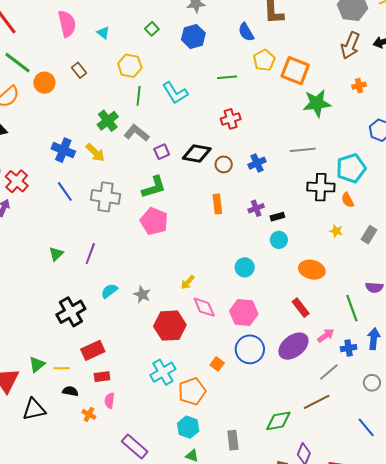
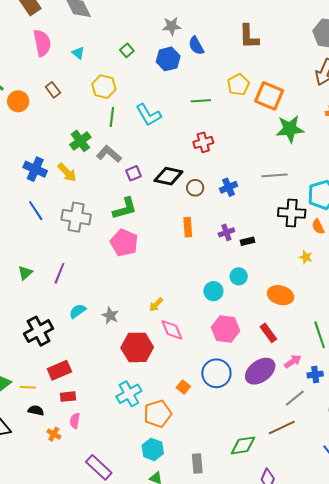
blue semicircle: (246, 32) -> (196, 46), moved
cyan circle: (279, 240) -> (239, 276), moved
pink hexagon: (244, 313) -> (225, 329), moved

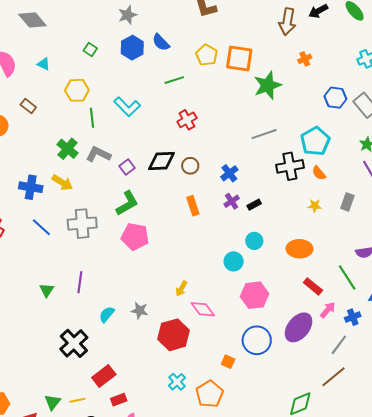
blue semicircle: (196, 46) -> (161, 42), moved
blue cross: (229, 187) -> (229, 173), moved
red rectangle: (268, 333) -> (313, 286), moved
cyan cross: (129, 394) -> (177, 382), size x0.7

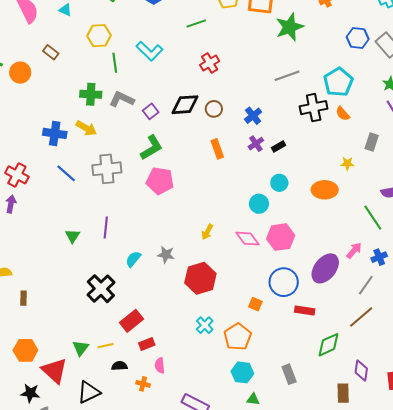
green cross: (67, 149) -> (91, 94), turned -35
yellow star: (315, 206) -> (347, 164), moved
red rectangle: (313, 286) -> (305, 311), moved, turned -30
pink diamond: (203, 309) -> (248, 239), moved

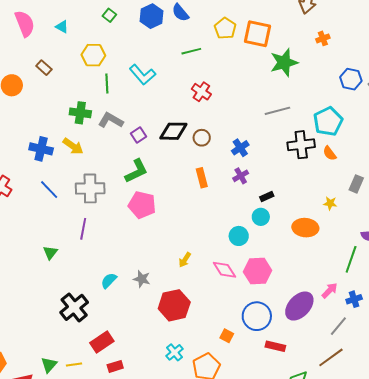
red cross: (210, 63) -> (201, 92), turned -30
black rectangle: (278, 147) -> (267, 197), moved
green line: (373, 218) -> (351, 259), turned 48
purple line: (106, 227) -> (83, 229), moved

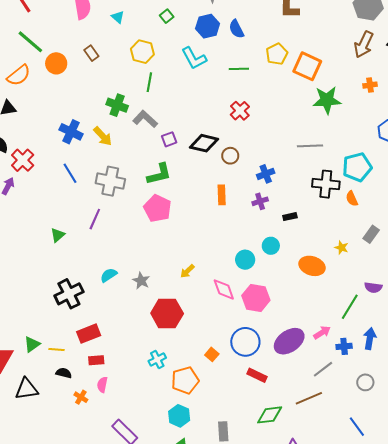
cyan L-shape: (142, 75) -> (194, 58), moved
black rectangle: (267, 197) -> (290, 217), moved

